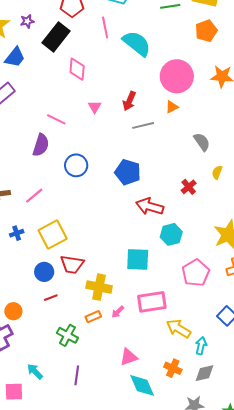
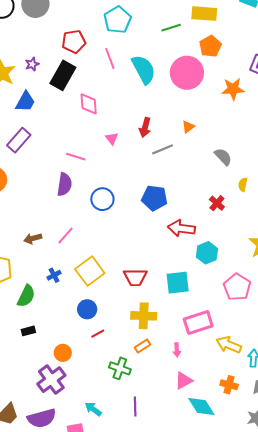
cyan semicircle: (137, 43) -> (144, 69), turned 32
pink circle: (177, 76) -> (187, 73), moved
red trapezoid: (72, 264) -> (135, 277), moved
pink arrow: (118, 312) -> (177, 350), moved, turned -40

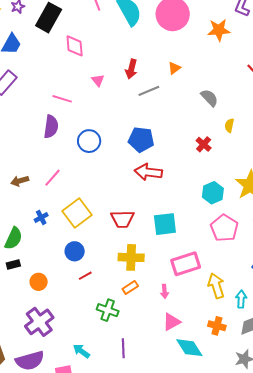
red arrow: (181, 228) -> (148, 172), moved
cyan hexagon: (207, 253) -> (213, 193), moved
black rectangle: (28, 331) -> (13, 265), moved
yellow arrow: (229, 345) -> (216, 286), turned 50
orange circle: (63, 353) -> (39, 282), moved

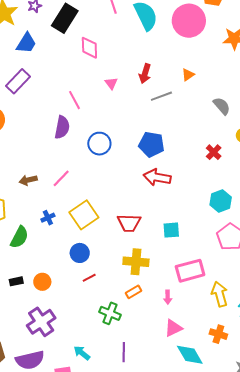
pink line: (62, 99) -> (75, 100), turned 42
cyan square: (165, 224) -> (171, 230), size x0.7
black rectangle: (13, 265) -> (16, 281), moved

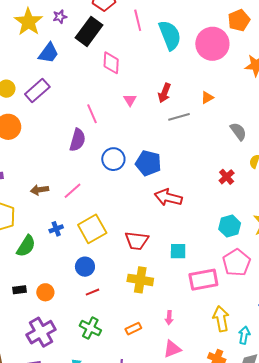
blue pentagon: (151, 144) -> (148, 163), moved
pink rectangle: (190, 271) -> (203, 280), moved
orange rectangle: (134, 292) -> (133, 329), moved
green cross: (110, 313) -> (90, 328), moved

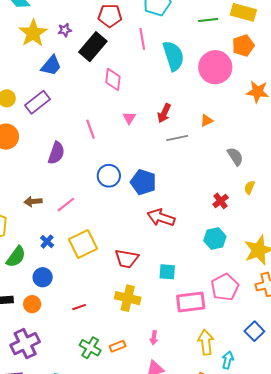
purple semicircle: (77, 140) -> (56, 153), moved
cyan hexagon: (230, 226) -> (215, 239), moved
blue cross: (56, 229) -> (47, 242), turned -32
blue circle: (85, 267) -> (43, 277), moved
green cross: (90, 328) -> (90, 348), moved

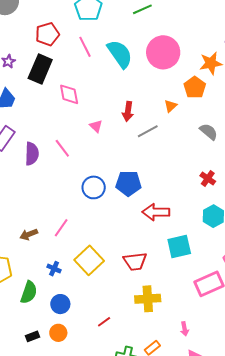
orange pentagon: (243, 46) -> (195, 87), moved
purple semicircle: (56, 153) -> (32, 154), moved
cyan square: (167, 272) -> (179, 247), moved, size x1.4

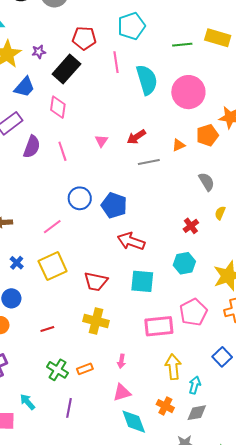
pink diamond: (69, 94) -> (58, 107), moved
red arrow: (128, 111) -> (136, 137), turned 30
pink line: (61, 228) -> (52, 227), moved

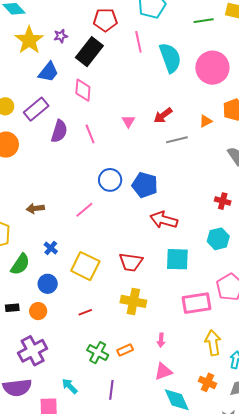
red cross: (191, 226) -> (223, 201), turned -35
yellow square: (53, 266) -> (85, 266), moved, turned -36

